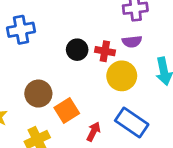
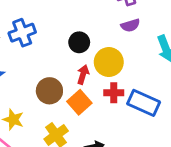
red cross: (105, 51) -> (114, 93), moved
yellow circle: (122, 76) -> (109, 62), moved
red arrow: (93, 132) -> (83, 75), moved

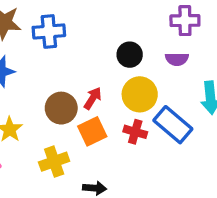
black circle: (79, 42) -> (130, 55), moved
red arrow: (83, 75) -> (93, 98), moved
blue rectangle: (144, 103) -> (173, 125), moved

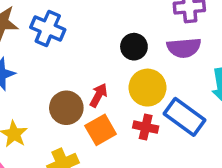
blue cross: (49, 31) -> (48, 28), turned 32
purple semicircle: (177, 59) -> (184, 48), size x1.4

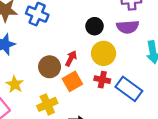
blue rectangle: (184, 117) -> (129, 89), moved

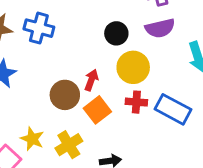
yellow star: (15, 84) -> (32, 139), moved

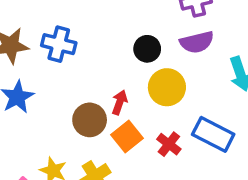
red cross: (136, 102) -> (169, 144), moved, turned 35

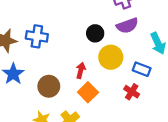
brown circle: (90, 120) -> (49, 86), moved
blue rectangle: (213, 134) -> (142, 69), moved, size x0.7
red cross: (169, 144) -> (132, 92), moved

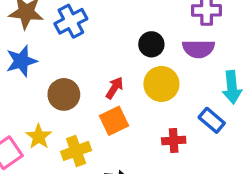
blue cross: (37, 36) -> (71, 21), turned 35
blue rectangle: (142, 69) -> (212, 120), moved
red cross: (132, 92) -> (174, 141), turned 35

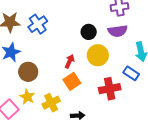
brown circle: (64, 94) -> (28, 72), moved
red cross: (174, 141) -> (110, 89), size x1.5

